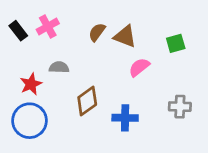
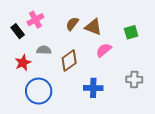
black rectangle: (18, 31) -> (18, 31), moved
brown diamond: (87, 101) -> (69, 61), moved
blue circle: (30, 121) -> (39, 91), moved

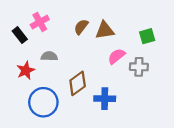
brown triangle: (93, 27) -> (105, 30), turned -30
brown diamond: (69, 61) -> (78, 83), moved
gray cross: (134, 80) -> (139, 67), moved

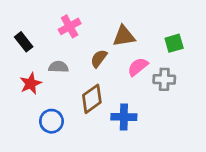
pink cross: (40, 22) -> (70, 26), moved
brown semicircle: (81, 27) -> (99, 58), moved
blue circle: (43, 102) -> (51, 121), size x0.7

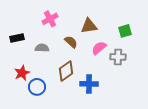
black rectangle: (24, 42) -> (17, 38), moved, turned -64
brown semicircle: (99, 58) -> (71, 42), turned 96
red star: (31, 84) -> (22, 73), moved

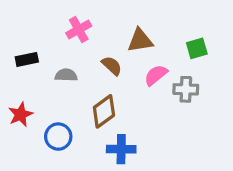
red star: (22, 73) -> (20, 115), moved
blue cross: (89, 84) -> (121, 149), moved

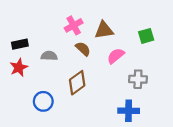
pink cross: (79, 29) -> (74, 25), moved
gray cross: (186, 89) -> (138, 79), moved
red star: (20, 115) -> (19, 67), moved
blue cross: (121, 149) -> (129, 111), moved

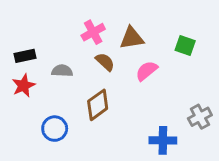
green square: (146, 36) -> (185, 46), turned 35
gray cross: (138, 79) -> (200, 117), moved, turned -30

